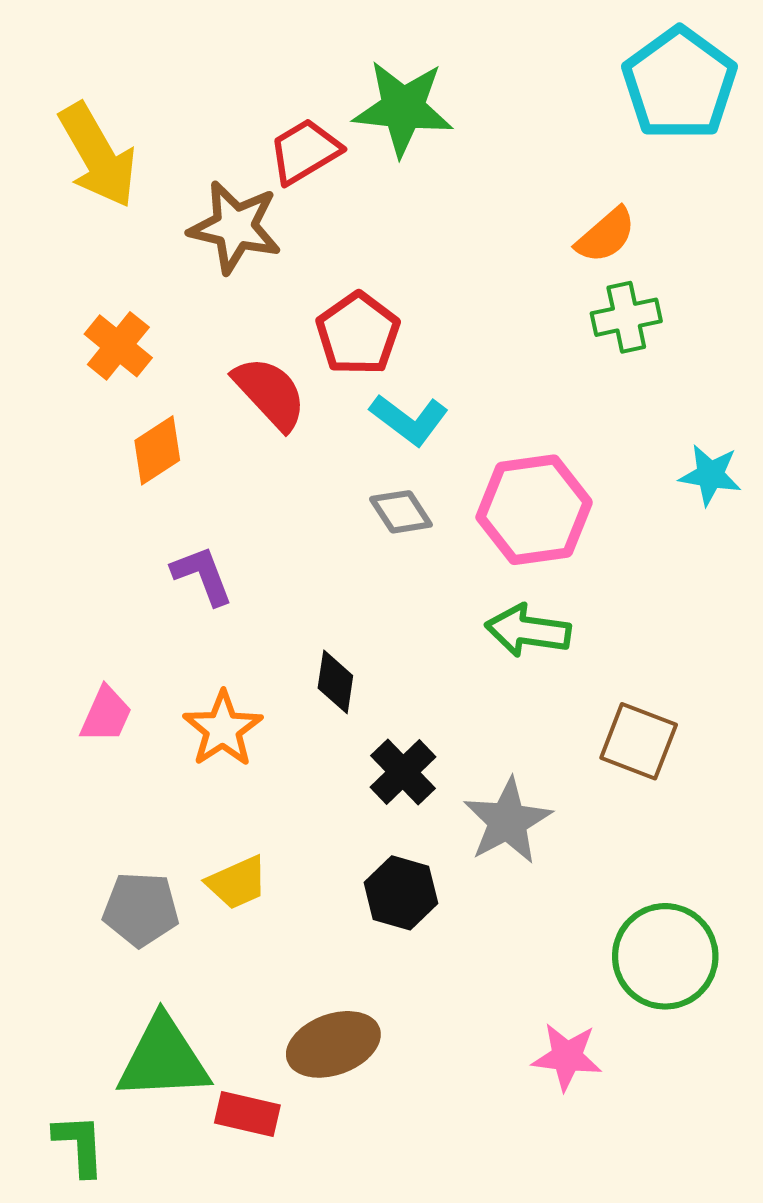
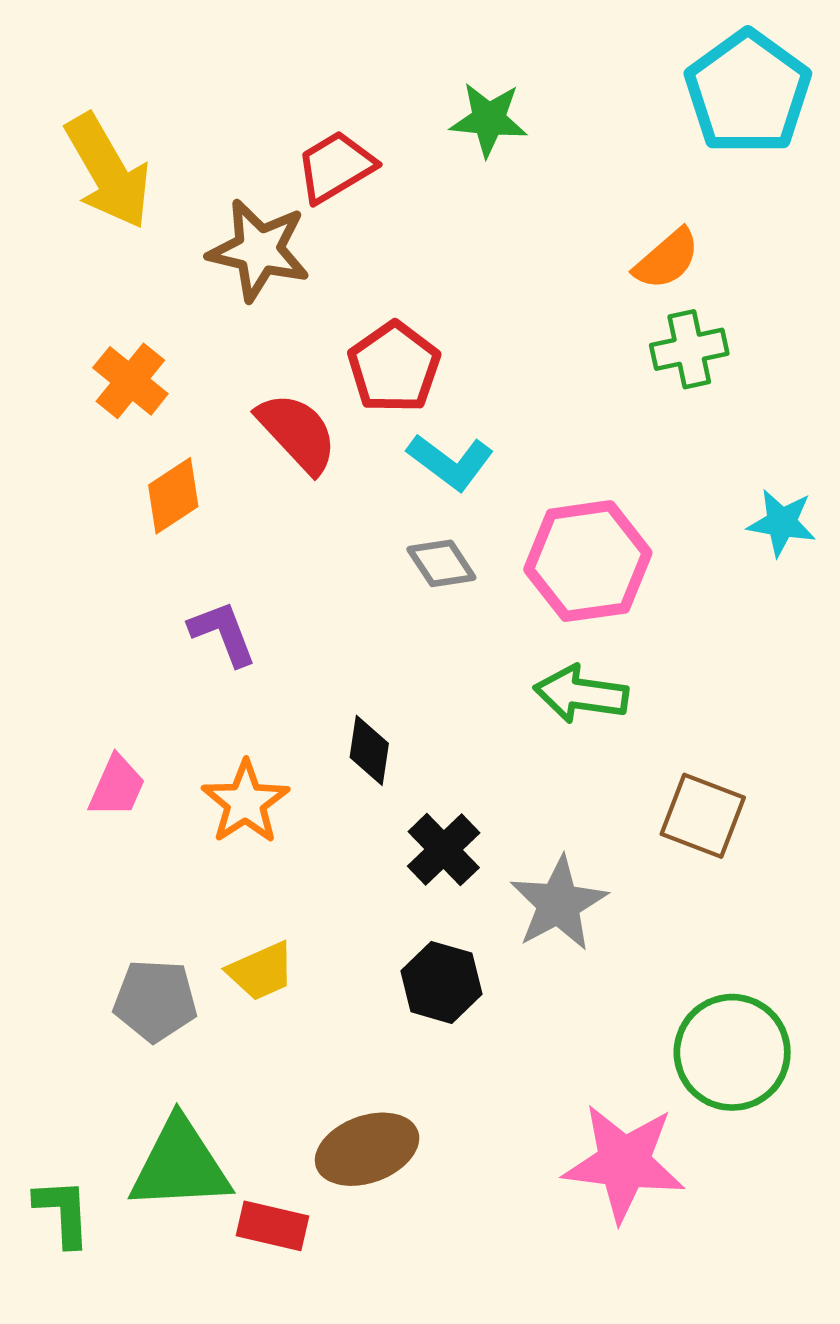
green star: (403, 108) -> (489, 119), moved, size x0.7
pink star: (567, 1057) -> (624, 1163), size x1.6
green L-shape: (79, 1145) -> (63, 1212), moved

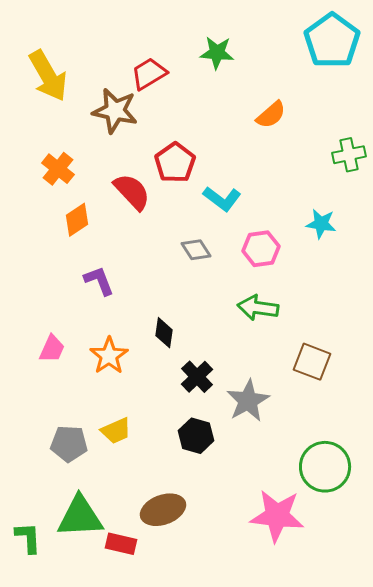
orange semicircle: (667, 259) -> (271, 115), moved
green cross: (689, 349) -> (349, 155), moved
cyan L-shape: (450, 462) -> (222, 199), moved
cyan star: (782, 523) -> (321, 224), moved
pink hexagon: (588, 561) -> (261, 249), size x0.7

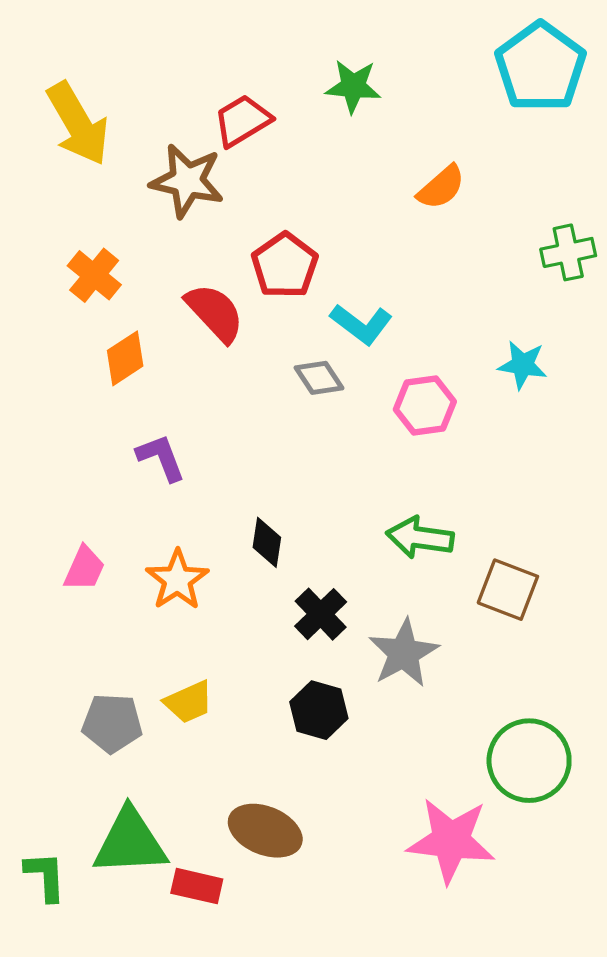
gray diamond: (196, 250) -> (319, 378), moved
green arrow: (258, 308) -> (420, 537), moved
brown ellipse: (163, 510) -> (265, 831), turned 42

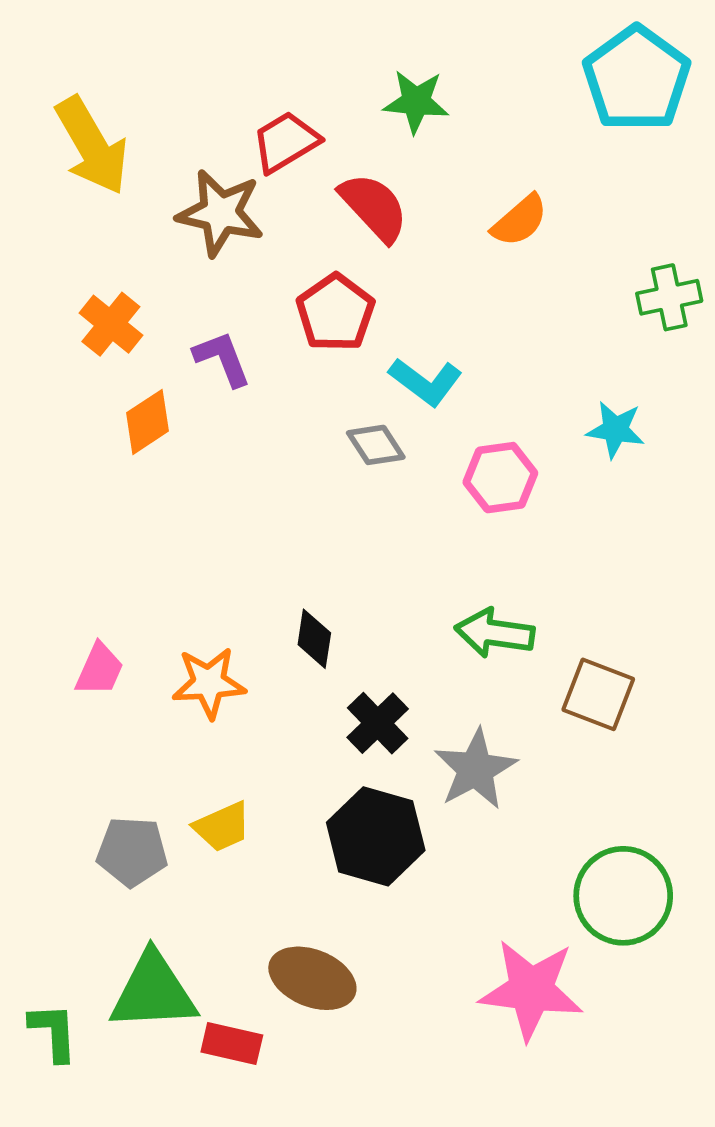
red semicircle: (215, 313) -> (374, 207), moved
purple L-shape: (161, 458) -> (222, 359), moved
orange star: (177, 580) -> (209, 683), turned 30
black hexagon: (319, 710) -> (376, 836), size x1.4

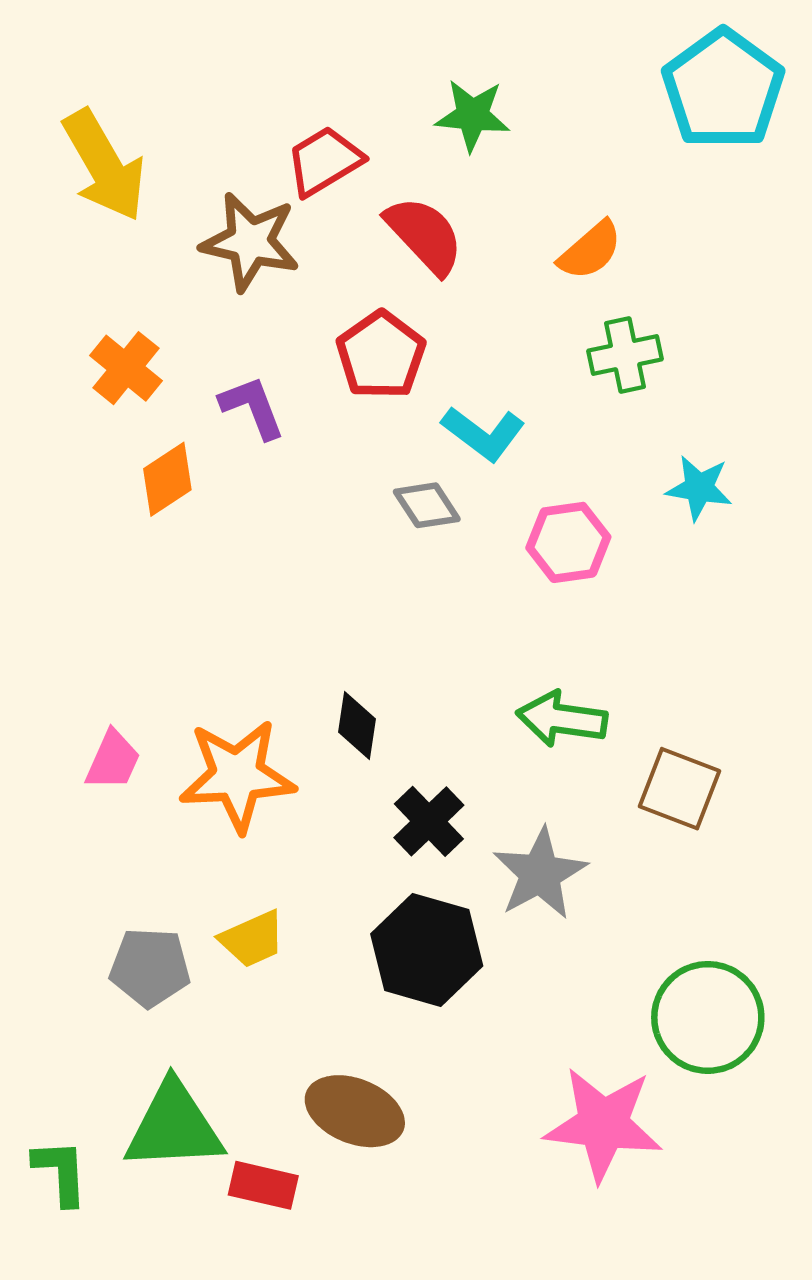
green cross: (669, 297) -> (625, 355), moved
orange star: (209, 683) -> (237, 776), size x1.4

